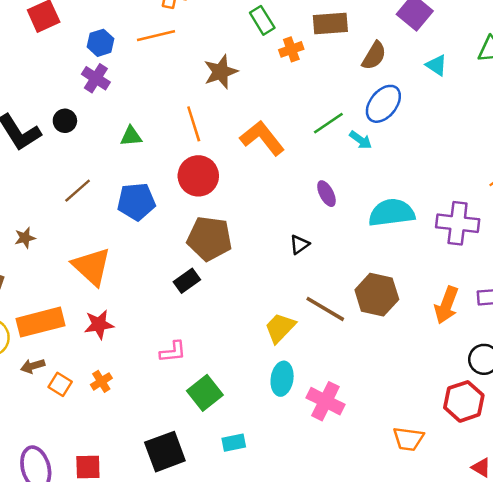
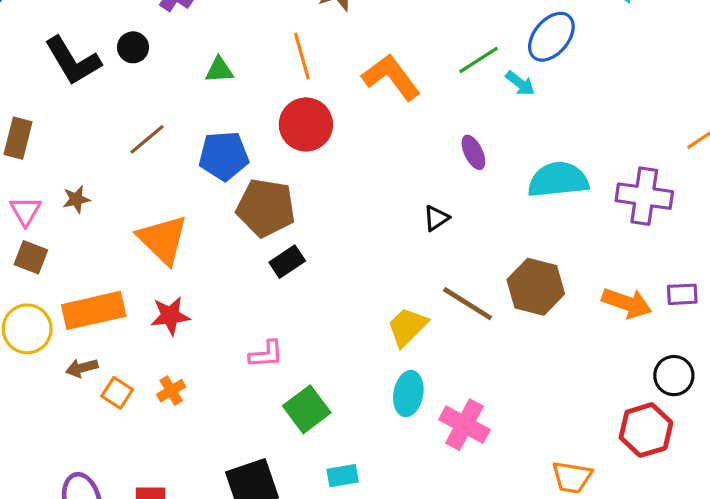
brown pentagon: (209, 239) -> (266, 208), moved
orange arrow: (446, 305) -> (627, 303), turned -93

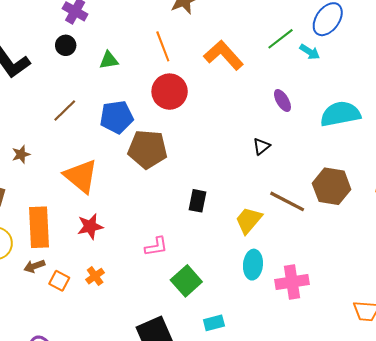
black circle: (133, 47) -> (66, 45), moved
black rectangle: (287, 262) -> (197, 201), moved, turned -40
orange rectangle: (94, 310) -> (39, 227), turned -75
pink cross: (464, 425) -> (292, 282), turned -32

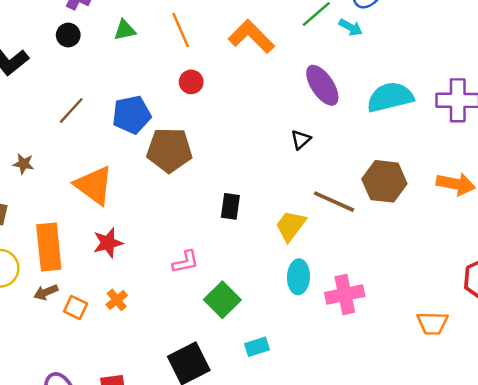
green triangle: (109, 60) -> (125, 30), moved
red circle: (170, 92) -> (191, 82), size x0.6
purple ellipse: (282, 101) -> (322, 85), size x1.6
brown star: (21, 154) -> (23, 164), turned 30

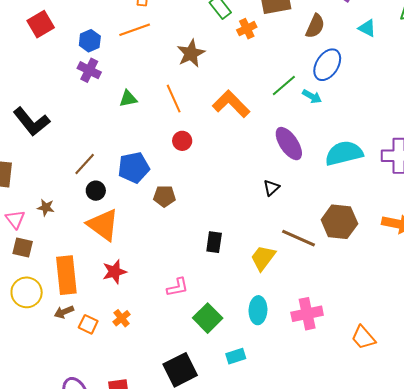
black circle: (68, 35) -> (96, 191), moved
brown pentagon: (169, 150) -> (164, 196), size x0.6
cyan ellipse: (298, 277) -> (258, 310), moved
orange trapezoid: (433, 323) -> (363, 337), moved, turned 48

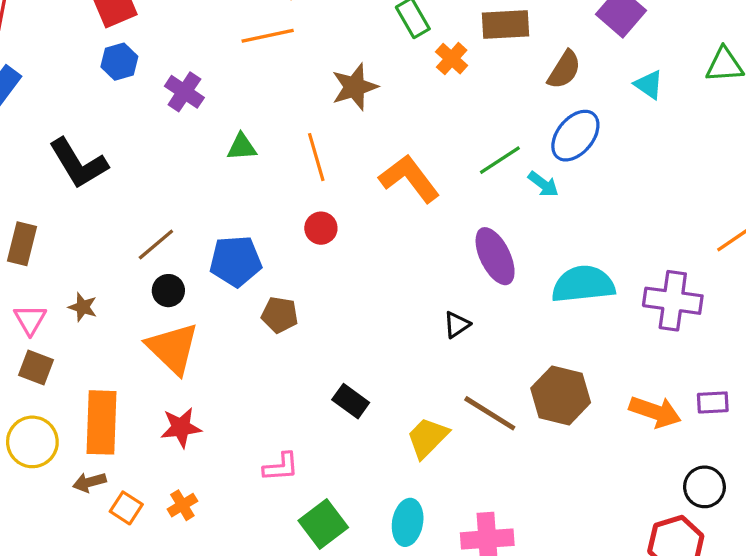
orange cross: (247, 29) -> (452, 59), turned -30
blue hexagon: (90, 41) -> (119, 62), moved
black rectangle: (214, 242) -> (351, 401), turned -70

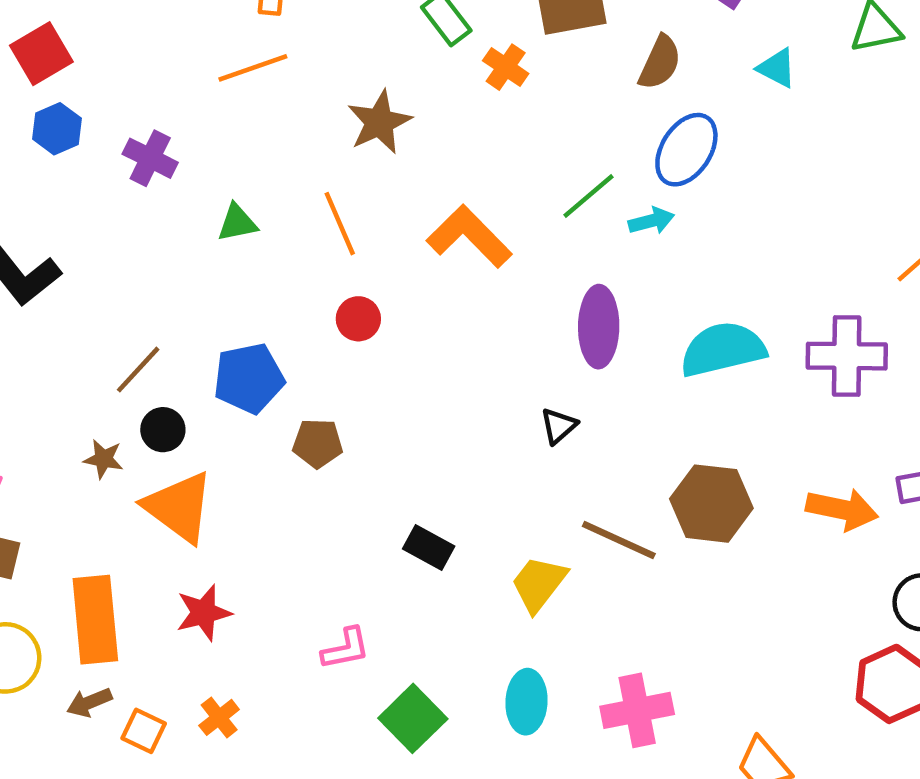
cyan arrow: (543, 184) -> (651, 221), turned -44
purple ellipse: (495, 256) -> (599, 327), turned 34
brown star: (83, 307) -> (103, 459), moved

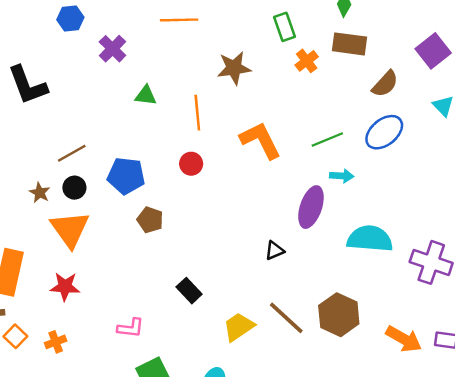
cyan arrow: (651, 221) -> (342, 176), moved

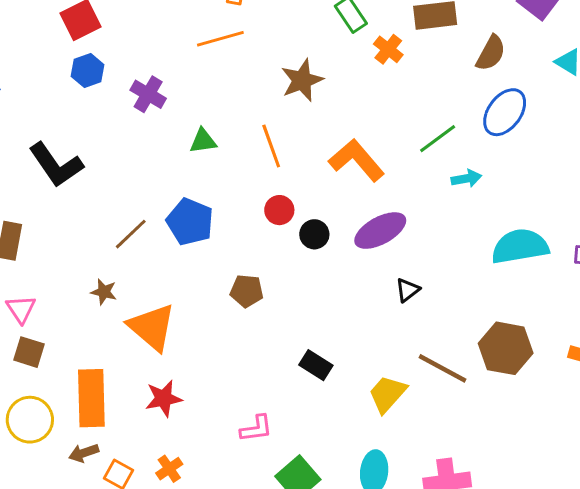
blue pentagon: (126, 176) -> (190, 222), moved, turned 30
black circle: (74, 188) -> (314, 234), moved
purple ellipse: (311, 207) -> (380, 231), moved, turned 57

